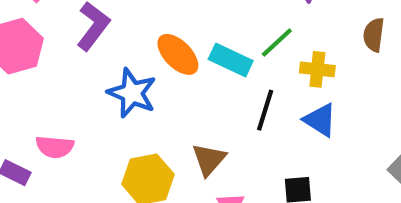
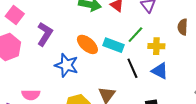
black line: (265, 110) -> (132, 68), turned -36

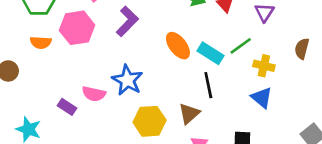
blue star: (66, 65) -> (127, 80), moved
black line: (132, 68) -> (208, 85), moved

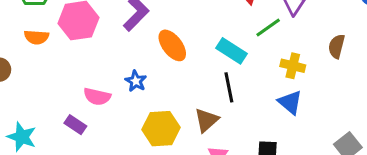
orange ellipse: (178, 46) -> (172, 45), moved
green line: (241, 46) -> (268, 27), moved
blue star: (127, 80) -> (136, 81), size x0.6
purple rectangle: (67, 107) -> (75, 125), moved

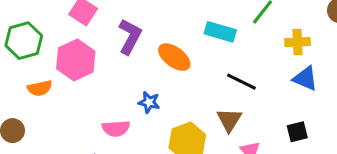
cyan rectangle: (232, 51) -> (220, 32), moved
black line: (229, 87) -> (241, 82), turned -36

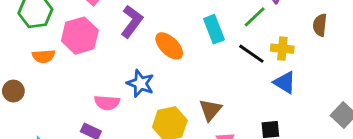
cyan rectangle: (220, 32) -> (214, 29), turned 44
black line: (241, 82) -> (251, 54), moved
blue star: (149, 102) -> (140, 83), size x1.4

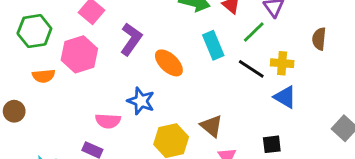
brown triangle: (210, 110) -> (211, 126), turned -30

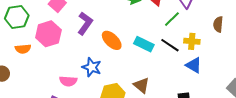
cyan rectangle: (213, 45) -> (144, 44), moved, turned -42

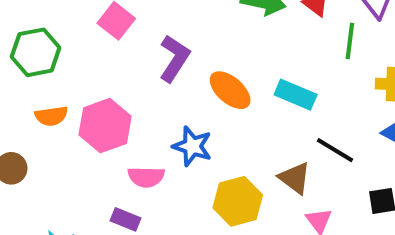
green line: (172, 19) -> (350, 41), turned -36
pink hexagon: (48, 34) -> (105, 126), moved
black line: (170, 45) -> (335, 150), moved

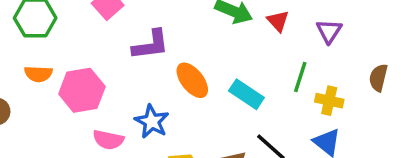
green line: (350, 41) -> (300, 77), moved
purple L-shape: (174, 58) -> (151, 45), turned 39

